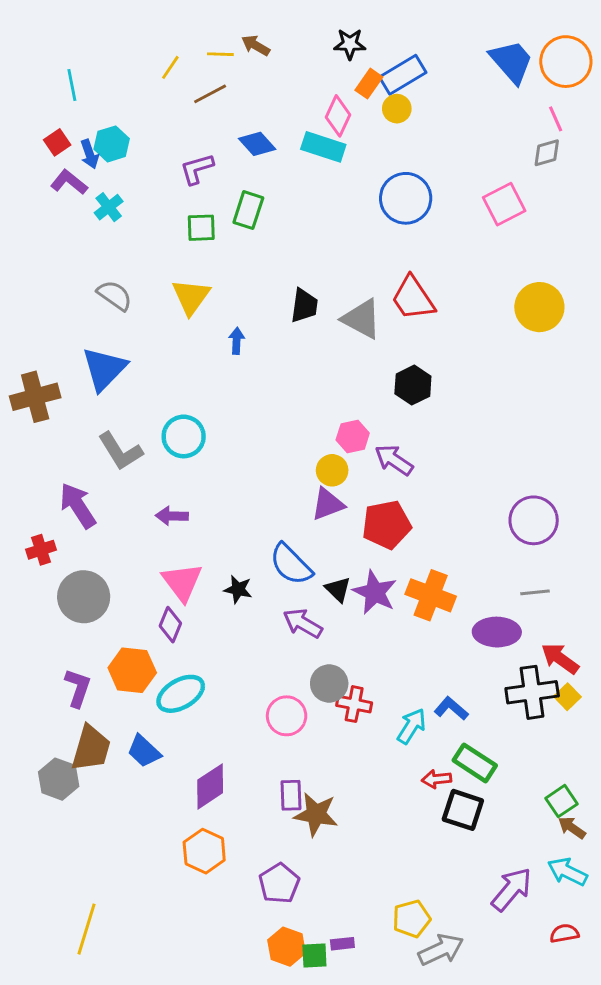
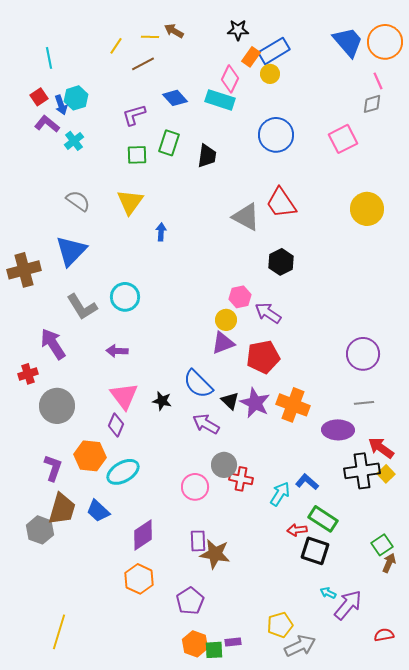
black trapezoid: (304, 306) -> (207, 156), moved
brown arrow: (572, 828) -> (389, 563), turned 78
cyan arrow: (567, 872) -> (328, 593), moved, size x0.6

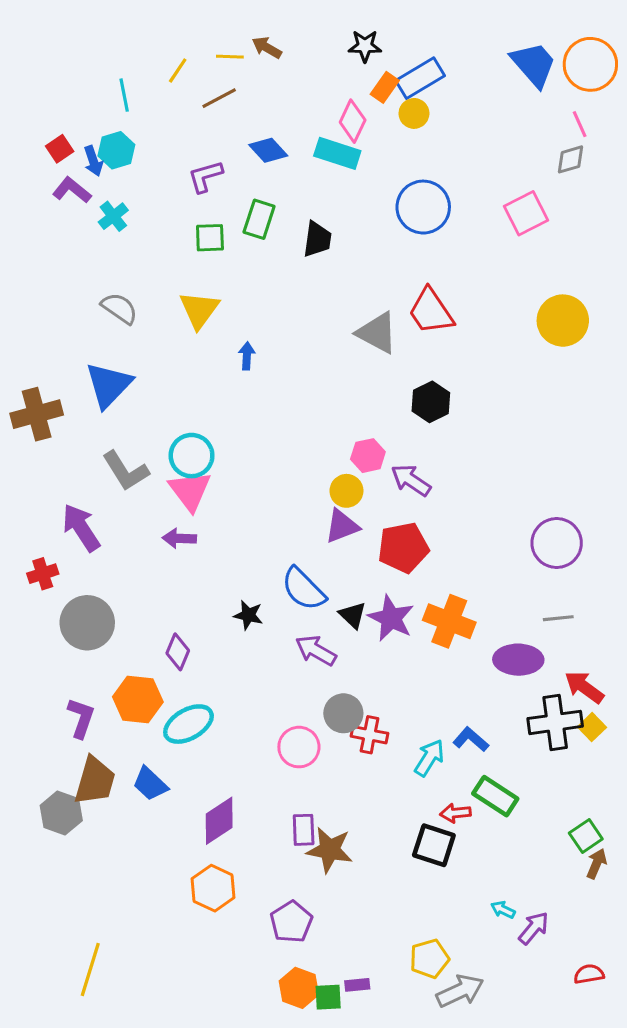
cyan line: (49, 58) -> (124, 95), moved
pink triangle: (124, 396) -> (190, 491), moved
black square: (315, 551) -> (434, 845), moved
purple arrow: (348, 605) -> (534, 928), size x0.7

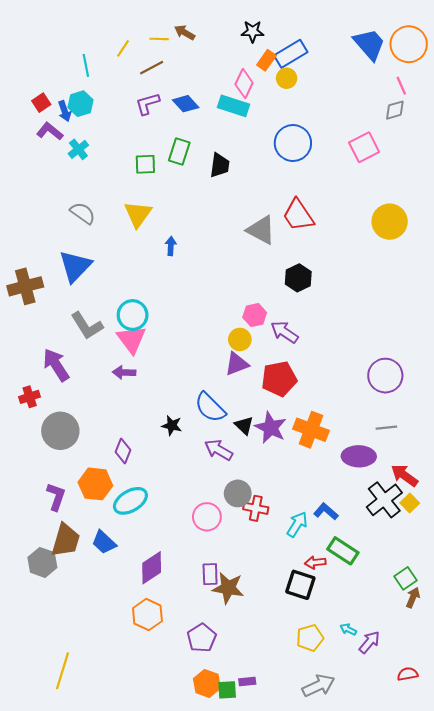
purple L-shape: (205, 176) -> (147, 104), moved
black cross: (555, 722) -> (384, 500), turned -30
yellow pentagon: (429, 959) -> (310, 638), moved

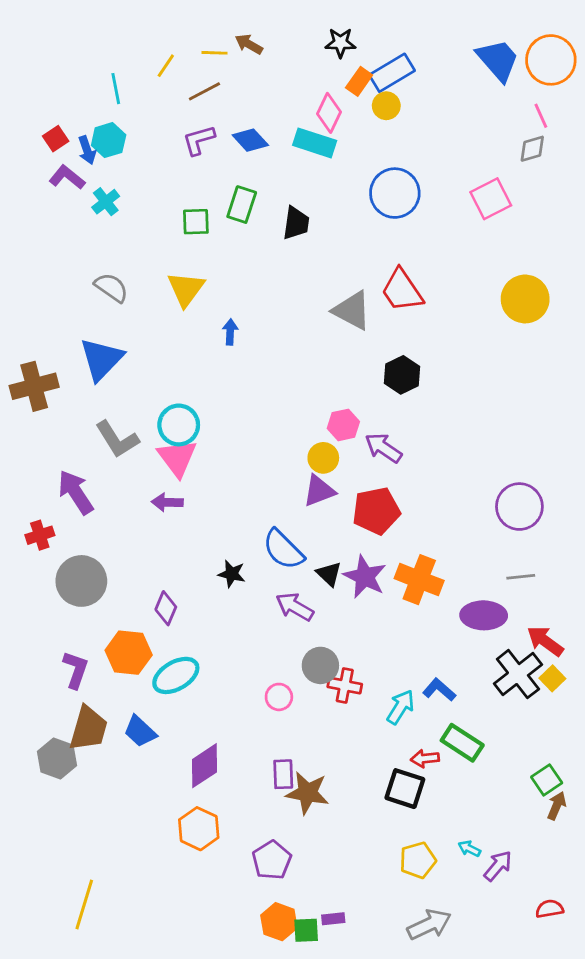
pink circle: (207, 517) -> (279, 697), size x0.7

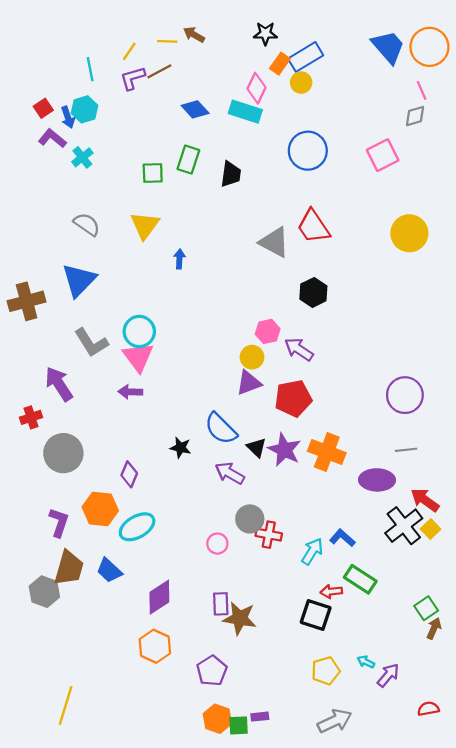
purple L-shape: (199, 140) -> (133, 78), moved

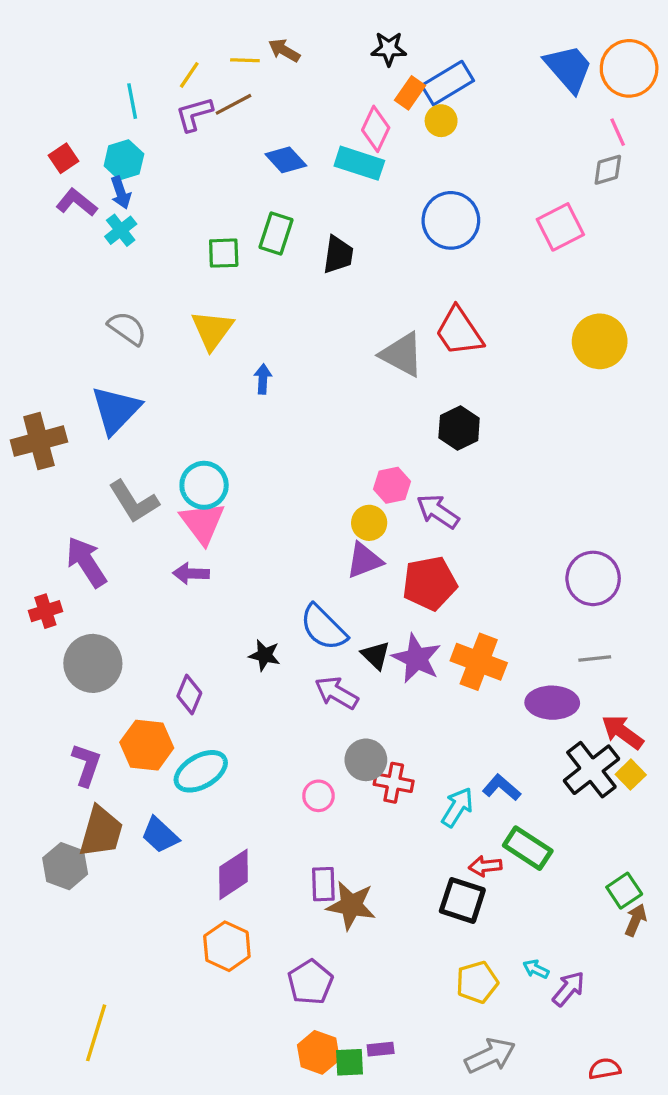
blue arrow: (68, 117) -> (121, 193), moved
red semicircle: (428, 709) -> (605, 1069), moved

